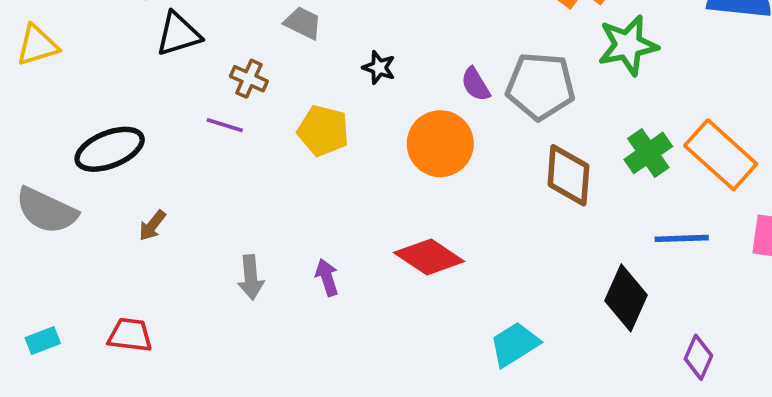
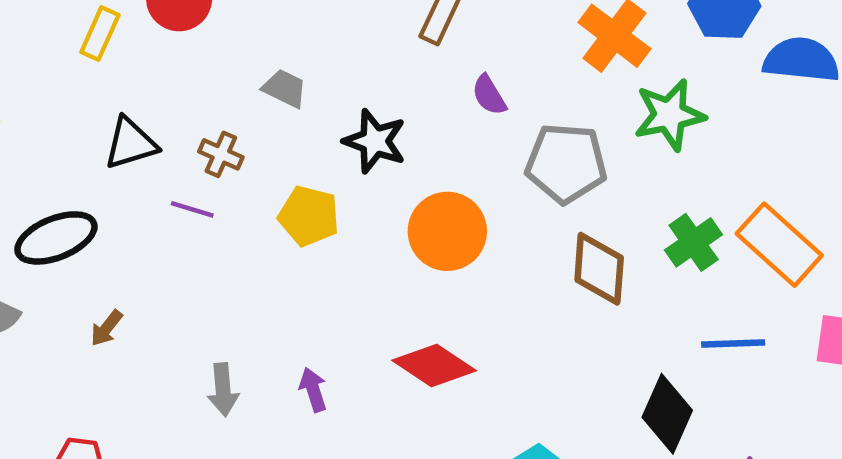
black triangle: (178, 34) -> (131, 143), moved
black star: (379, 68) -> (375, 141), size x1.6
purple semicircle: (476, 84) -> (489, 95), moved

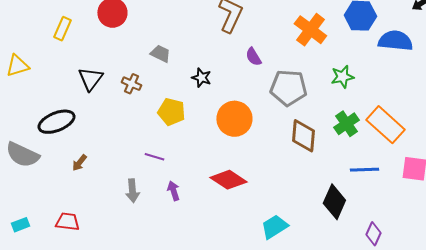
yellow rectangle: (100, 33) -> (62, 29), moved
green star: (669, 115) -> (342, 77), moved, size x0.7
black star: (375, 141) -> (201, 78), size x0.7
black triangle: (131, 143) -> (90, 79), turned -36
purple line: (192, 209) -> (154, 157), moved

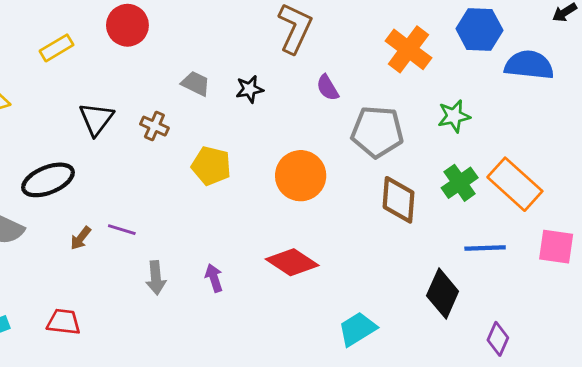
yellow rectangle: (62, 29) -> (57, 48), turned 35
black star: (201, 78) -> (250, 89), moved, turned -30
purple line: (154, 157) -> (122, 230), moved

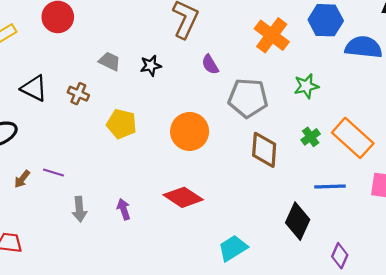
black triangle: (96, 119) -> (34, 88), turned -40
green cross: (460, 183) -> (311, 137), size x0.7

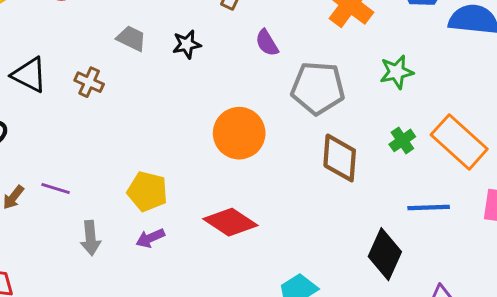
yellow pentagon: (122, 124) -> (147, 191), moved
purple arrow: (124, 209) -> (150, 238), turned -96

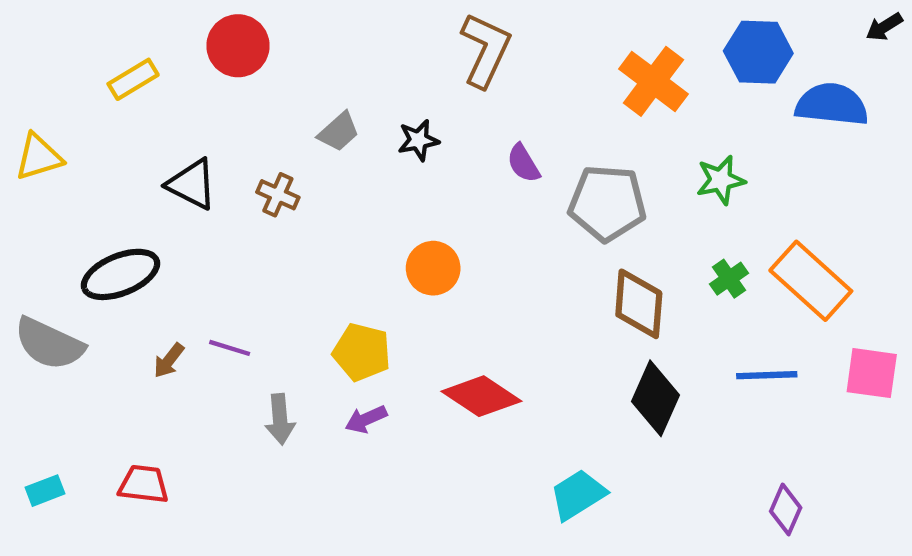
gray trapezoid: (131, 38) -> (339, 132), turned 112
purple semicircle: (267, 43) -> (523, 163), moved
orange circle: (239, 133) -> (433, 268), moved, size x0.7
black diamond: (385, 254) -> (656, 398), moved

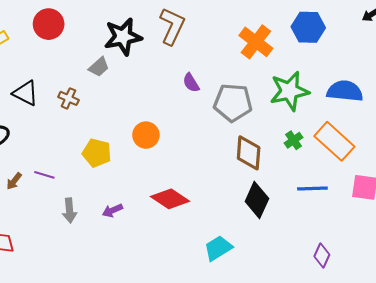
blue semicircle: (832, 104) -> (345, 91), moved
black star: (418, 140) -> (123, 37), moved, size x1.8
green star: (721, 180) -> (289, 91), size x1.6
yellow pentagon: (362, 352) -> (97, 153), moved

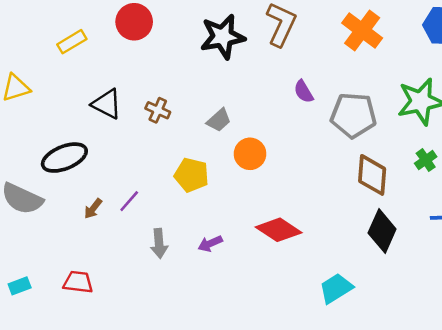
orange cross: (256, 42) -> (362, 30), moved
gray trapezoid: (99, 67) -> (219, 120), moved
purple line: (44, 175) -> (129, 201), turned -66

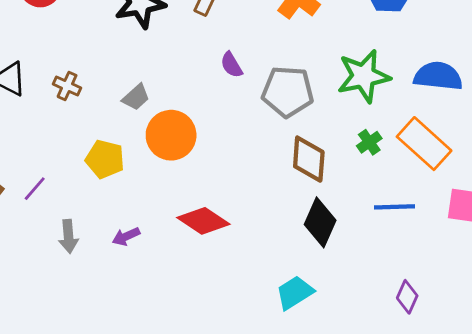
orange circle: (250, 154) -> (171, 135), size x1.4
cyan trapezoid: (336, 288) -> (295, 293), moved

